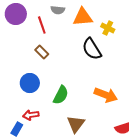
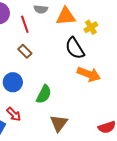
yellow cross: (108, 28) -> (91, 27), turned 32
orange arrow: (106, 95) -> (89, 74), moved
red arrow: (31, 115) -> (14, 114), turned -126

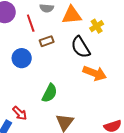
brown rectangle: (25, 51) -> (47, 41), moved, turned -64
blue circle: (13, 82) -> (22, 58), moved

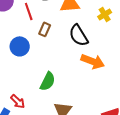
yellow cross: (97, 26) -> (105, 14), moved
brown rectangle: (47, 41) -> (45, 29), turned -48

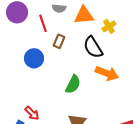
yellow cross: (105, 14) -> (109, 26), moved
green semicircle: (48, 81) -> (73, 84), moved

